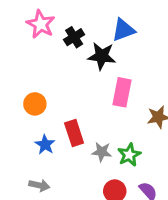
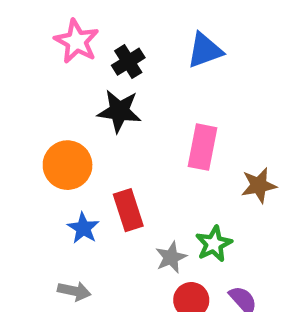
black star: (102, 56) -> (119, 111), moved
orange circle: (35, 104) -> (68, 165), size x1.4
gray star: (102, 152) -> (171, 257), moved, turned -30

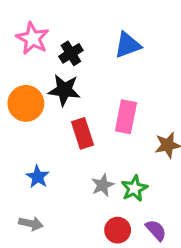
orange circle: (68, 165) -> (26, 103), moved
red rectangle: (128, 210) -> (83, 133), moved
gray star: (171, 257) -> (103, 185), moved

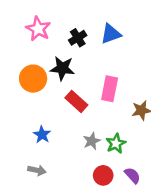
black cross: (71, 53) -> (78, 38), moved
red rectangle: (83, 133) -> (76, 101), turned -30

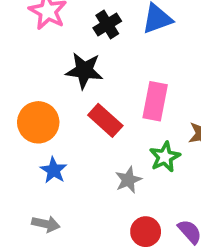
orange circle: (33, 79) -> (38, 122), moved
green star: (116, 144) -> (165, 157), moved

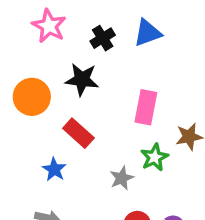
red rectangle: (105, 120) -> (78, 133), moved
orange circle: (38, 122) -> (32, 97), moved

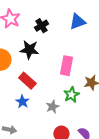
blue triangle: (148, 33) -> (77, 22), moved
blue star: (54, 169) -> (22, 102), moved

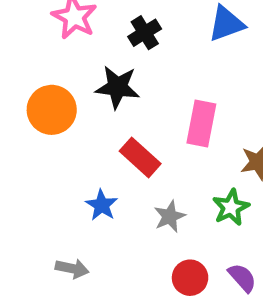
red rectangle: (27, 81) -> (140, 157), moved
green star: (71, 95) -> (231, 207), moved

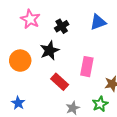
black star: (117, 87) -> (50, 50), turned -30
blue star: (102, 205) -> (18, 103), moved

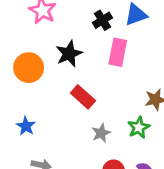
black cross: (62, 26) -> (102, 20), moved
pink rectangle: (87, 67) -> (118, 52), moved

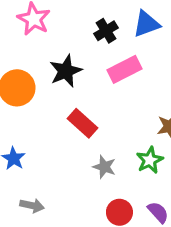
pink rectangle: (118, 52) -> (124, 69), turned 52
gray star: (101, 133) -> (104, 167), turned -30

